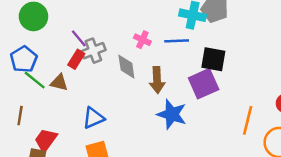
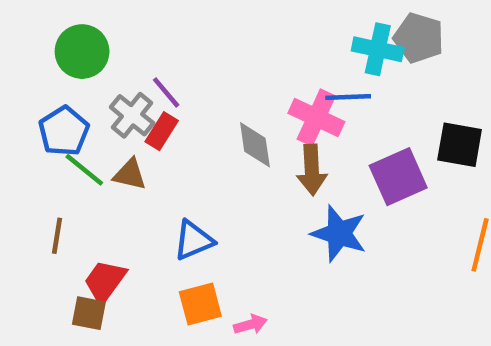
pink cross: (142, 40) -> (316, 117), moved, size x1.6
gray cross: (93, 51) -> (132, 115), moved, turned -30
black square: (213, 59) -> (460, 145), moved

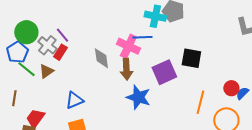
green circle: (82, 52) -> (26, 32), moved
brown triangle: (130, 174) -> (46, 71), turned -49

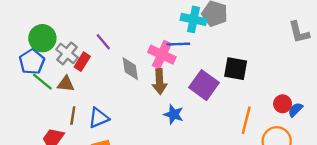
purple line: (62, 35) -> (103, 42), moved
brown triangle: (46, 71) -> (66, 84), turned 42
purple square: (164, 72) -> (204, 85), turned -30
blue star: (138, 97) -> (174, 114), size x0.7
brown line: (14, 98) -> (73, 116), moved

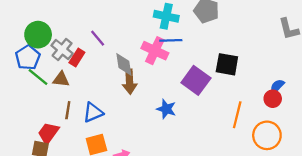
cyan cross: (194, 19) -> (166, 16), moved
brown arrow: (160, 82) -> (130, 82), moved
blue semicircle: (295, 110) -> (277, 86), moved

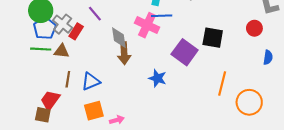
blue pentagon: (28, 58) -> (45, 28), moved
green line: (38, 77) -> (41, 49), turned -36
blue semicircle: (277, 86) -> (268, 57), moved, turned 144
red circle: (273, 99) -> (254, 28), moved

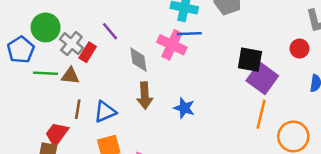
blue pentagon: (45, 28) -> (21, 50), moved
purple square: (185, 52) -> (262, 78), moved
brown arrow: (124, 53) -> (145, 96), moved

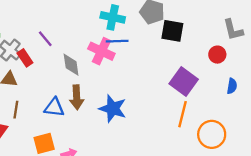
red rectangle: (88, 52) -> (25, 58), turned -66
black square: (250, 60) -> (172, 31), moved
blue star: (184, 108) -> (113, 109), size x1.4
blue triangle: (105, 112) -> (54, 107), moved, turned 30

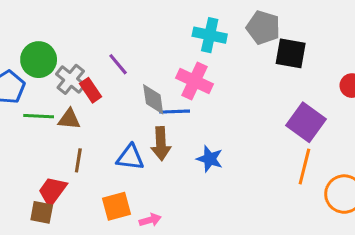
blue line: (117, 41) -> (175, 112), moved
blue star: (113, 109) -> (210, 159), size x0.7

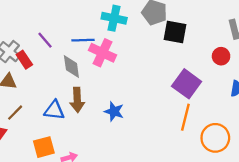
blue line: (175, 112) -> (83, 40), moved
brown line: (78, 160) -> (15, 113), turned 36

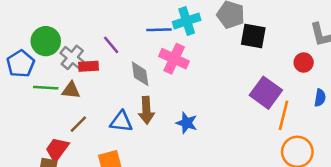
cyan cross: (114, 18) -> (187, 21), turned -30
blue line: (83, 40) -> (159, 30), moved
red rectangle: (24, 60) -> (89, 66), turned -60
orange line: (185, 117) -> (283, 115), moved

